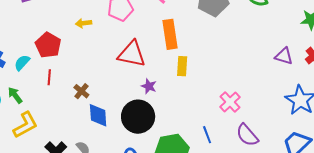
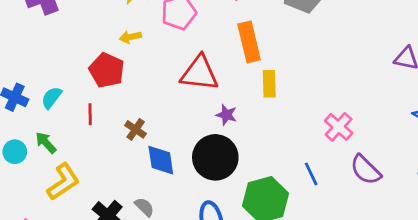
red pentagon: (48, 45) -> (107, 70), moved

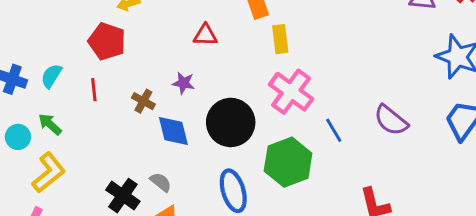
red triangle: (199, 73) -> (205, 35), size x0.6
purple star: (226, 115) -> (184, 83), moved
pink cross: (339, 127) -> (291, 92), moved, size x1.4
yellow L-shape: (63, 182) -> (49, 173), moved

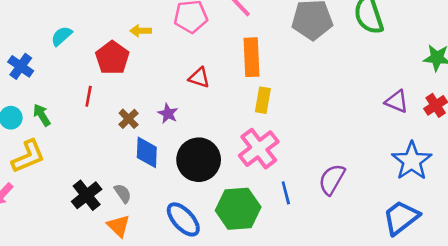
cyan semicircle: (51, 76) -> (62, 36), moved
purple semicircle: (391, 120) -> (332, 179), moved, turned 64
blue ellipse: (233, 191) -> (183, 219), turned -42

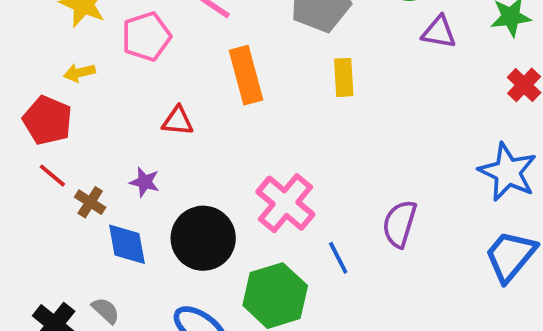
red line: (89, 96) -> (52, 176), moved, turned -48
yellow rectangle: (263, 100) -> (344, 77), moved
purple triangle: (397, 101) -> (439, 32), moved

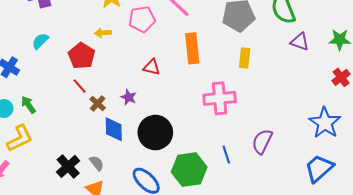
pink cross: (285, 203) -> (220, 98), moved, turned 36

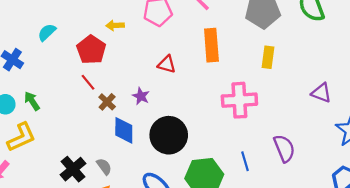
purple triangle: (300, 42) -> (321, 93), moved
purple semicircle: (262, 141) -> (284, 148), turned 130

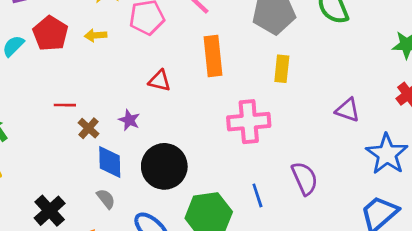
red pentagon: (91, 50) -> (50, 33), moved
red line: (88, 82) -> (65, 105), turned -48
gray semicircle: (104, 166) -> (106, 199), moved

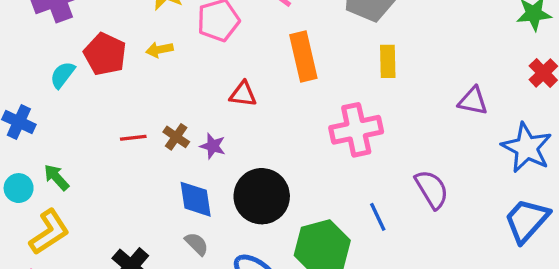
brown cross: (89, 128) -> (176, 137), moved

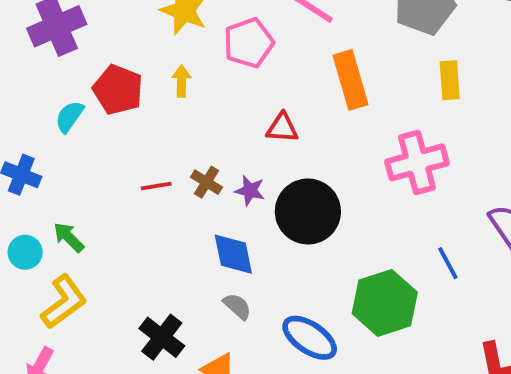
yellow arrow: (159, 50) -> (181, 81), turned 105
black circle: (262, 196) -> (308, 211), moved

